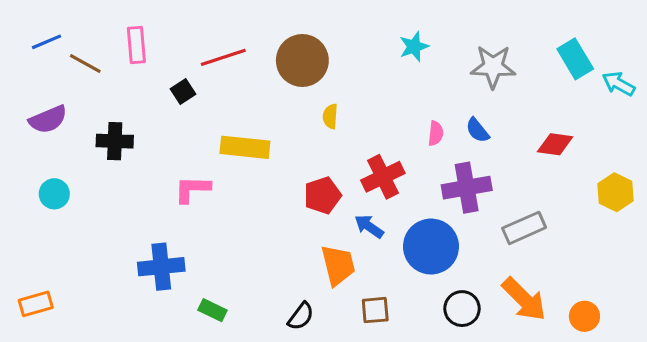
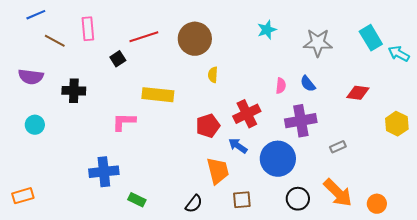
blue line: (47, 42) -> (36, 15), moved
purple semicircle: (48, 119) -> (31, 77), turned 30
gray rectangle: (524, 228) -> (338, 147), size x0.6

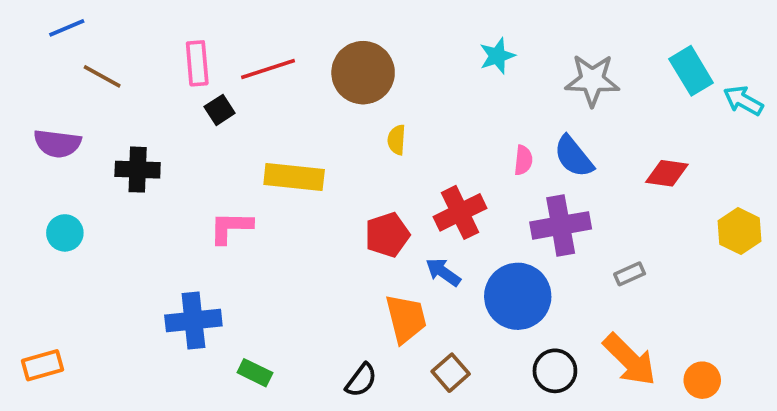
pink rectangle: (88, 29) -> (197, 63), moved
blue semicircle: (308, 84) -> (574, 157), size x1.4
brown square: (242, 200) -> (451, 373), turned -36

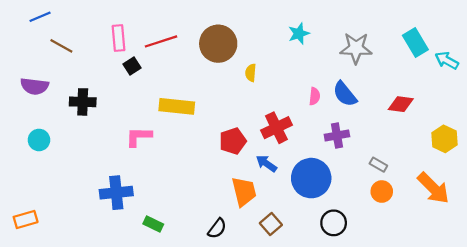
yellow semicircle: (397, 140) -> (251, 73), moved
purple cross: (561, 225) -> (337, 135), size x0.7
gray rectangle: (630, 274) -> (378, 165), turned 54
orange arrow: (630, 360) -> (433, 188), moved
orange circle: (702, 380) -> (382, 192), moved

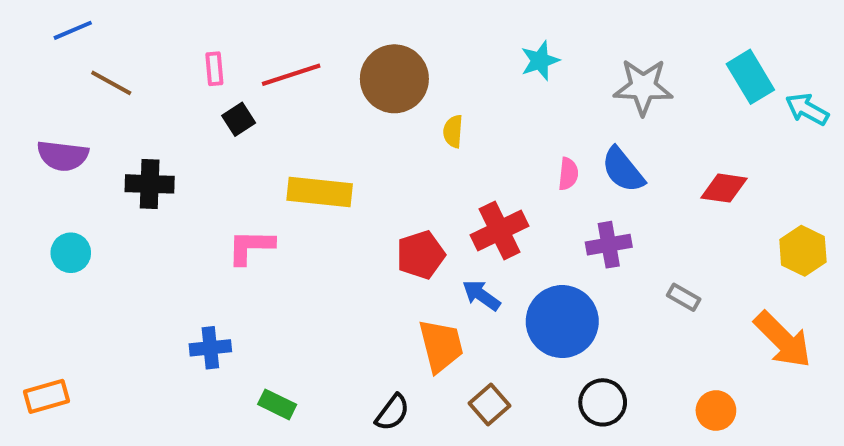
pink rectangle: (119, 38) -> (214, 69), size x0.7
orange circle: (382, 192) -> (716, 411), moved
blue cross: (116, 193) -> (210, 348), size x0.7

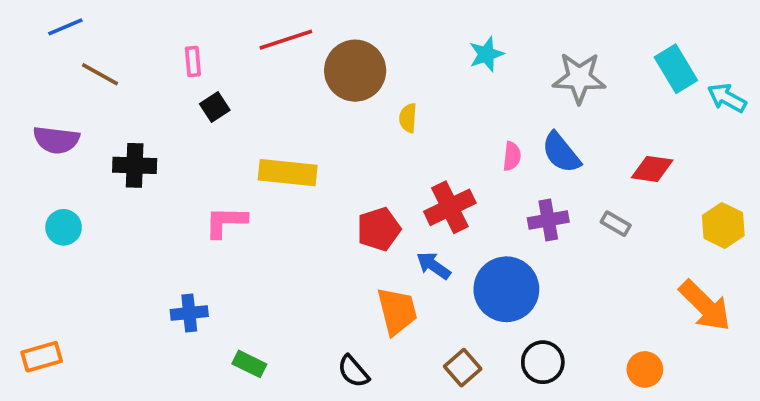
red line: (291, 75) -> (286, 40), moved
gray rectangle: (684, 297) -> (616, 224), moved
brown square: (489, 404) -> (463, 368), moved
black semicircle: (392, 413) -> (353, 371), turned 102

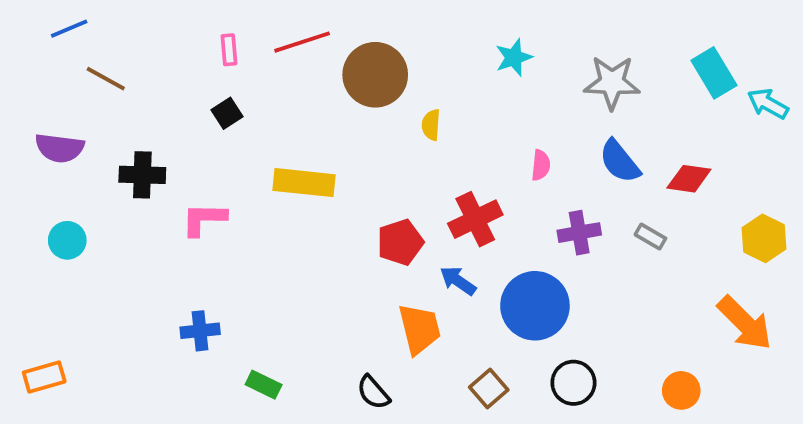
pink rectangle: (193, 61) -> (229, 50), moved
blue semicircle: (561, 153) -> (620, 161), moved
pink L-shape: (226, 222) -> (204, 219), moved

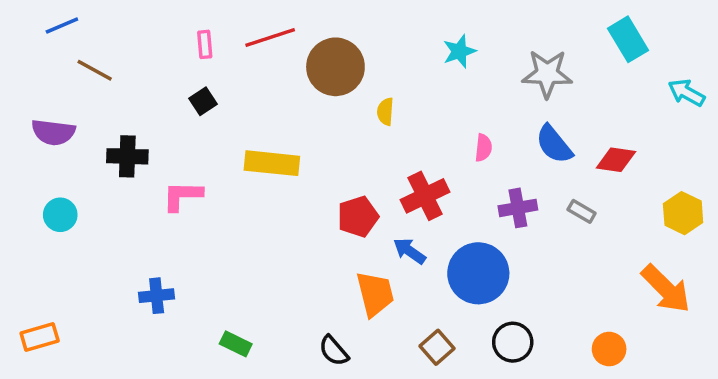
cyan rectangle: (714, 73) -> (628, 39), moved
blue cross: (200, 331) -> (157, 296), moved

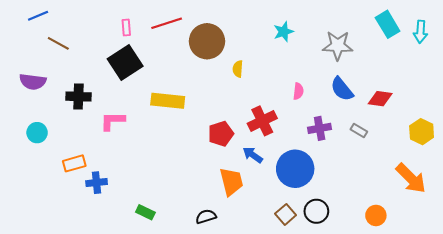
cyan arrow: (686, 93) -> (420, 32), moved, turned -115
black square: (203, 101) -> (125, 63), size x2.0
orange rectangle: (40, 337) -> (74, 163), moved
brown square: (437, 347) -> (286, 214), moved
black semicircle: (334, 351) -> (206, 217), turned 114

